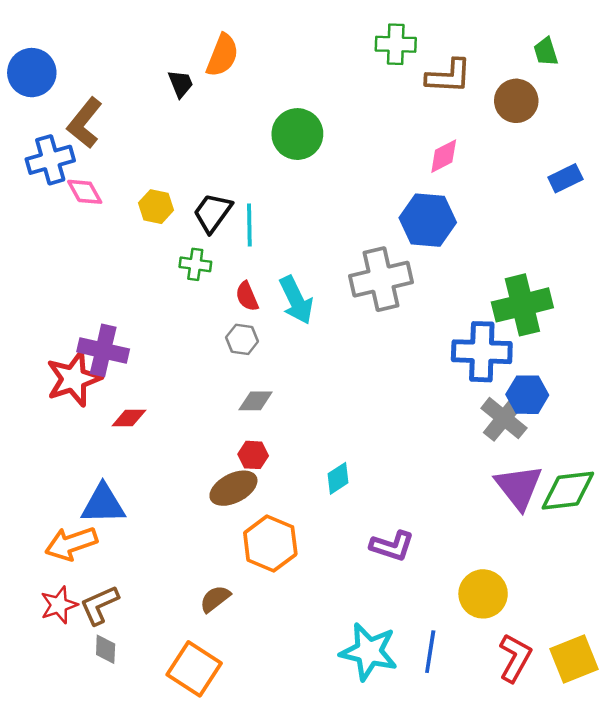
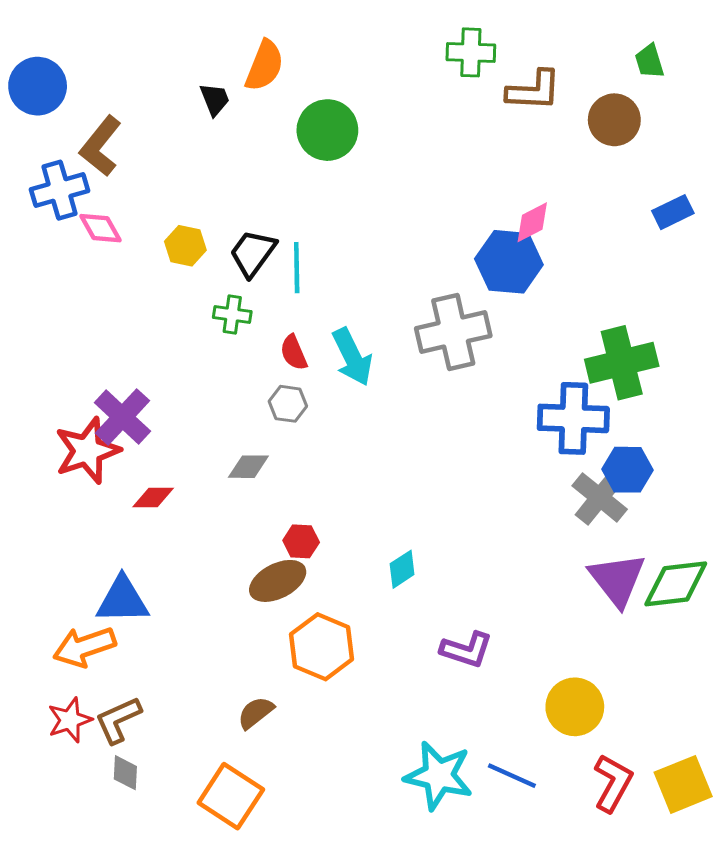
green circle: (297, 134) -> (327, 130), moved
pink diamond: (444, 156) -> (532, 222), moved
purple cross: (103, 350) -> (122, 417), turned 30
gray diamond: (256, 401) -> (248, 467), moved
blue line: (430, 652) -> (512, 776), turned -75

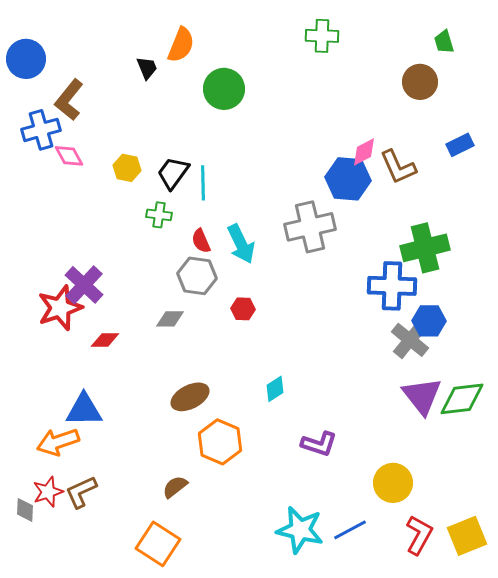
brown L-shape: (534, 91) -> (398, 167), moved, turned 63
gray hexagon: (288, 404) -> (197, 276), size x1.5
red hexagon: (301, 541) -> (243, 309), moved
gray diamond: (125, 773) -> (25, 510), moved
blue line: (512, 776) -> (350, 530), turned -52

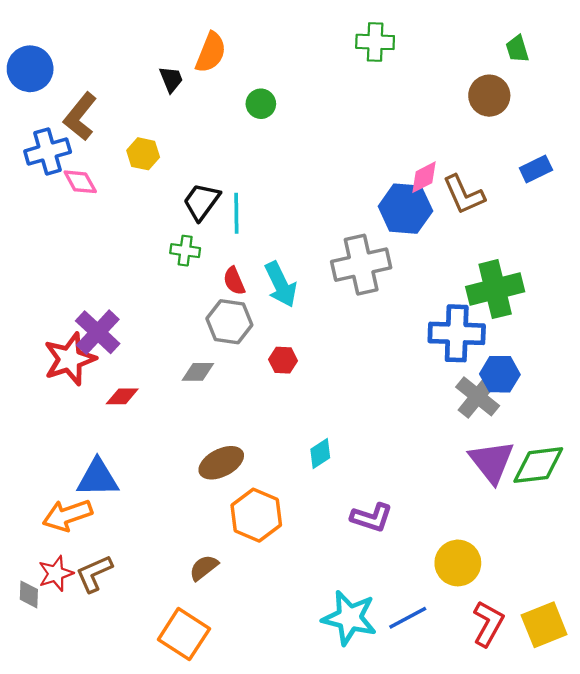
green circle: (224, 89) -> (261, 104), size x0.6
yellow hexagon: (127, 168) -> (143, 154), moved

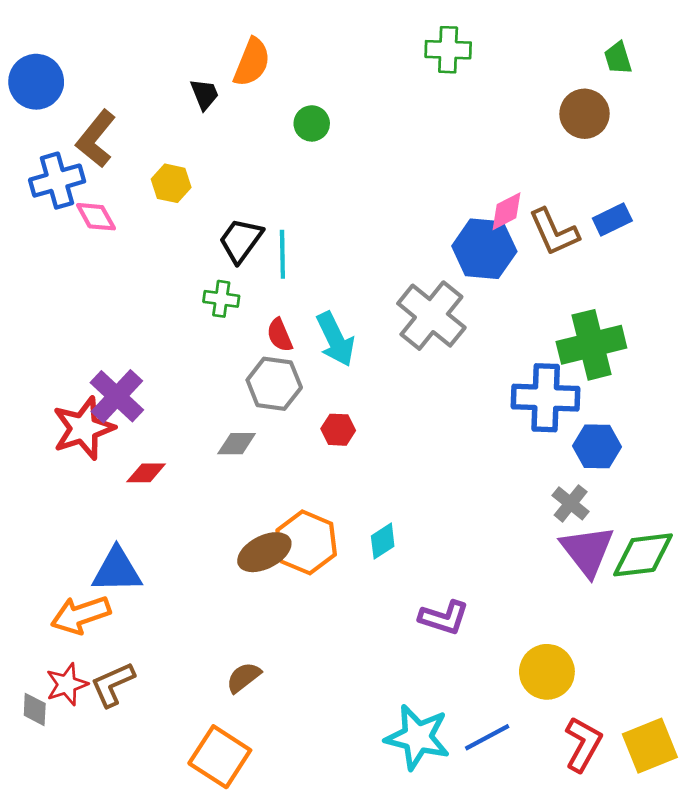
blue rectangle: (536, 169) -> (612, 220), moved
gray cross: (361, 265) -> (431, 316), turned -38
gray cross: (478, 396) -> (571, 503), moved, size x0.7
orange hexagon: (256, 515) -> (306, 542), moved

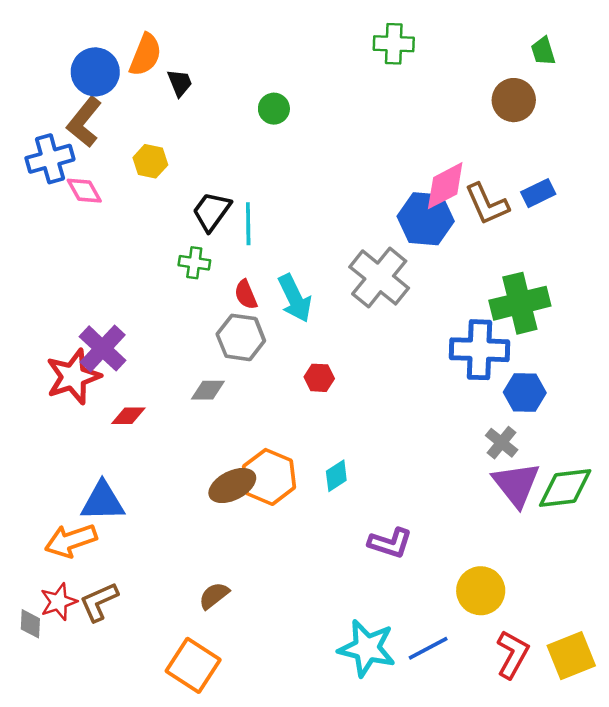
orange semicircle: (252, 62) -> (145, 55), moved
blue circle: (36, 82) -> (95, 72), moved
pink diamond: (507, 211) -> (445, 186), size x1.4
red hexagon: (338, 430) -> (319, 378), moved

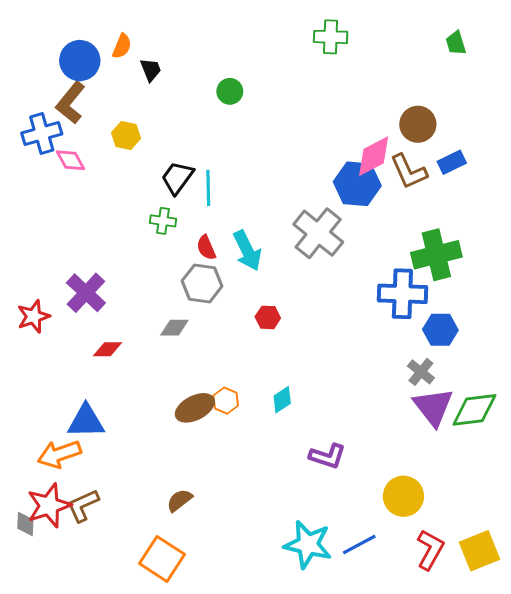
orange semicircle: (145, 55) -> (122, 46), size x0.7
brown circle: (514, 100) -> (418, 124), moved
red star: (73, 377) -> (34, 316), moved, size x0.7
orange hexagon: (269, 477) -> (226, 401), size x0.6
red star: (59, 602) -> (49, 505), size x1.4

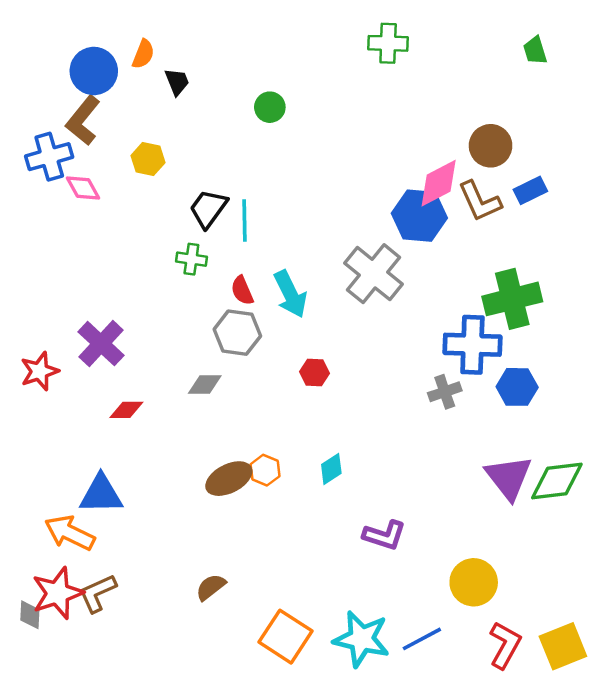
gray cross: (421, 372) -> (445, 392), moved, turned 32
orange arrow: (59, 454) -> (70, 533), turned 45
orange square: (162, 559) -> (286, 637), moved

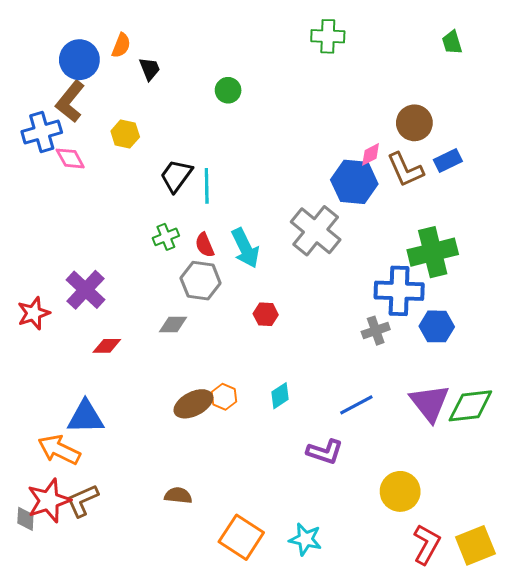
pink diamond: (439, 183) -> (371, 154), size x0.6
green cross: (191, 259) -> (166, 237), moved, turned -30
brown semicircle: (211, 587) -> (178, 495), turned 44
cyan star: (362, 639) -> (305, 539), size x0.7
blue line: (422, 639) -> (356, 405), moved

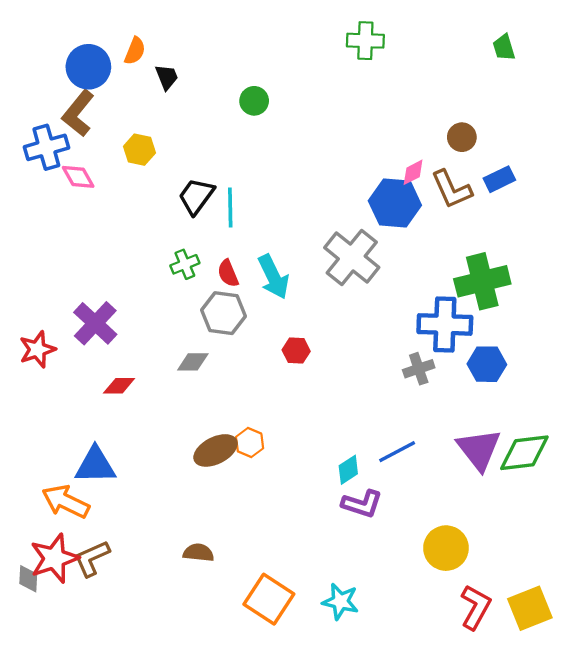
brown circle: (414, 123) -> (462, 137), size x0.7
cyan diamond: (280, 396) -> (348, 470), moved

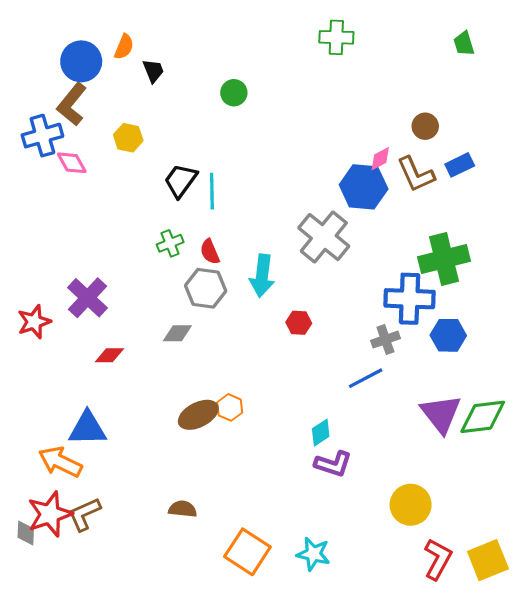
cyan arrow: (273, 277) -> (262, 276), moved, turned 33
red hexagon: (296, 351) -> (299, 323), moved
blue line: (397, 452) -> (366, 378), moved

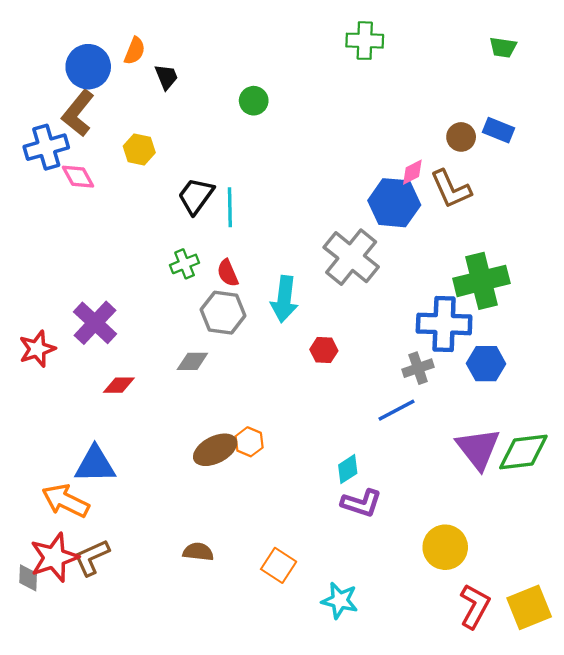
green trapezoid: (464, 44) -> (503, 47), turned -65
blue rectangle: (460, 165) -> (498, 130), moved, turned 48
orange square: (247, 552) -> (279, 565), moved, size x0.7

